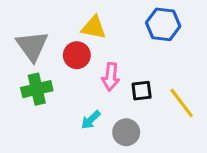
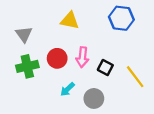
gray triangle: (32, 46) -> (24, 34), size x0.7
red circle: (77, 55) -> (57, 58), moved
black square: (142, 91) -> (105, 68), turned 35

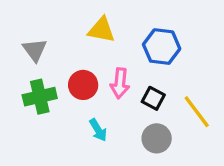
blue hexagon: (121, 18) -> (162, 47), moved
cyan arrow: (67, 89) -> (98, 130), turned -77
gray circle: (94, 98) -> (157, 138), moved

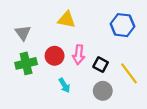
blue hexagon: (162, 47) -> (122, 25), moved

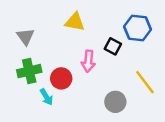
red circle: (55, 56) -> (61, 78), moved
black square: (101, 65) -> (113, 46), moved
cyan arrow: (64, 85) -> (46, 97), moved

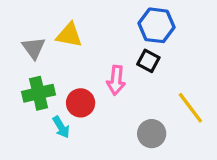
yellow triangle: (75, 22) -> (69, 35), moved
blue hexagon: (138, 28) -> (157, 25), moved

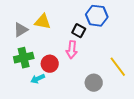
gray triangle: (34, 48) -> (21, 30), turned 35
black square: (148, 61) -> (79, 31), moved
cyan arrow: (61, 127) -> (38, 79), turned 96

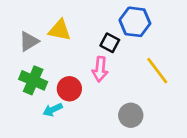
green cross: (24, 58) -> (33, 80), turned 36
yellow line: (118, 67) -> (157, 71), moved

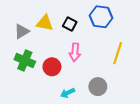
black square: (110, 43) -> (70, 24), moved
yellow line: (157, 71) -> (118, 53), turned 55
cyan arrow: (53, 110) -> (68, 93), moved

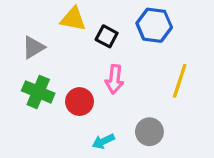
yellow triangle: (45, 23) -> (73, 19), moved

